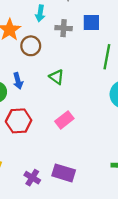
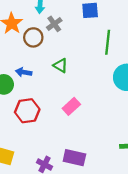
gray cross: (64, 28) -> (54, 24), moved, turned -35
blue arrow: (18, 81) -> (24, 72), turned 119

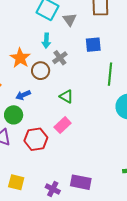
blue arrow: (24, 72) -> (23, 95), moved, turned -32
pink rectangle: (71, 106) -> (63, 125), moved

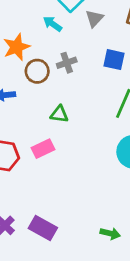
cyan arrow: (46, 41) -> (52, 24), moved, turned 104
green triangle: (66, 96) -> (59, 114), turned -40

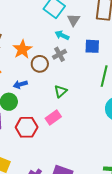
cyan arrow: (52, 24) -> (62, 35), moved
green triangle: (59, 114) -> (61, 91), turned -40

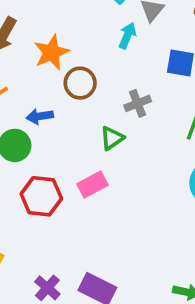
cyan arrow: (62, 35) -> (127, 36), turned 80
gray cross: (60, 54) -> (138, 103), moved

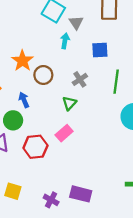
blue arrow: (40, 116) -> (24, 100), turned 88

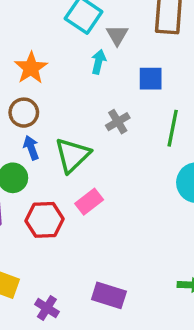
orange star: (22, 61) -> (31, 68), moved
brown circle: (43, 75) -> (24, 113), moved
green triangle: (69, 103) -> (72, 155), moved, size x1.6
purple cross: (51, 200) -> (47, 308), moved

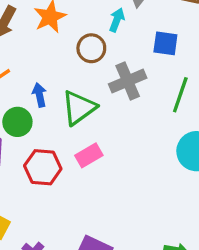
brown circle: (24, 113) -> (91, 48), moved
gray cross: (118, 122) -> (128, 81), size x1.5

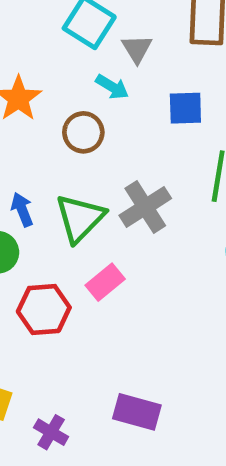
cyan arrow: (117, 20) -> (112, 87), turned 110
gray cross: (128, 81) -> (145, 207), moved

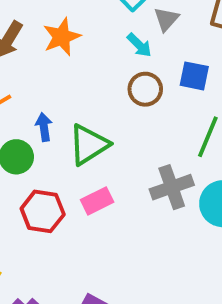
brown circle: (83, 132) -> (145, 89), moved
gray cross: (145, 207) -> (172, 187), moved

